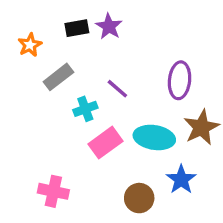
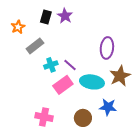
black rectangle: (77, 28) -> (46, 17), turned -64
purple line: (117, 89) -> (70, 65), moved
blue star: (181, 180) -> (108, 107), turned -30
pink cross: (53, 191) -> (44, 117), moved

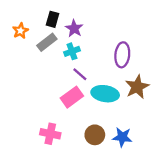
purple star: (65, 16) -> (74, 28), moved
gray rectangle: (35, 46) -> (47, 42), moved
cyan cross: (51, 65) -> (72, 51), moved
blue star: (108, 107) -> (122, 137), moved

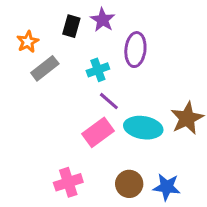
purple star: (74, 28) -> (103, 20), moved
gray rectangle: (47, 42) -> (45, 68), moved
purple ellipse: (122, 55) -> (135, 50), moved
pink cross: (50, 134) -> (68, 182), turned -30

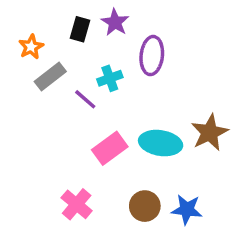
purple line: (109, 101) -> (85, 99), moved
pink cross: (68, 182) -> (77, 204), turned -32

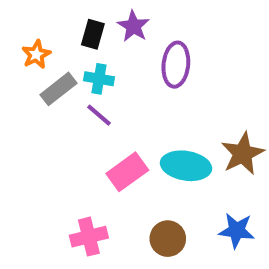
cyan cross: (110, 78) -> (99, 79), moved, turned 30
pink cross: (77, 204) -> (89, 237), turned 36
blue star: (187, 210) -> (237, 230), moved

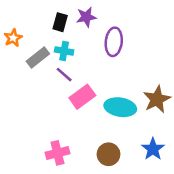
purple star: (133, 26) -> (86, 17), turned 30
orange star: (36, 54) -> (13, 38), moved
pink rectangle: (127, 172) -> (82, 97), moved
blue star: (237, 230) -> (153, 149), turned 30

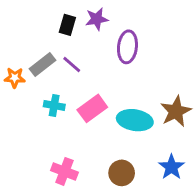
orange star: (13, 38) -> (15, 78), moved, turned 30
cyan cross: (64, 51) -> (54, 105), moved
purple line: (64, 75) -> (72, 64), moved
pink cross: (58, 153) -> (64, 171), turned 35

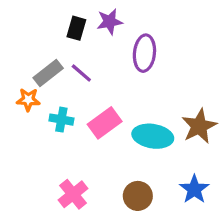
orange star: (15, 78) -> (28, 100), moved
pink cross: (64, 171) -> (73, 194), turned 30

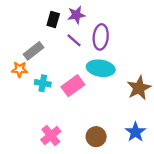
purple line: (81, 73) -> (74, 40), moved
cyan ellipse: (153, 136) -> (101, 68), moved

